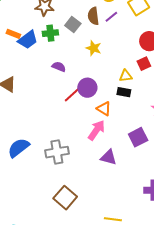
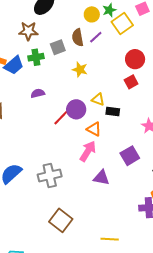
gray square: (73, 25) -> (58, 47), turned 35
purple semicircle: (59, 67) -> (38, 93), moved, turned -32
yellow triangle: (126, 76) -> (98, 99), moved, turned 32

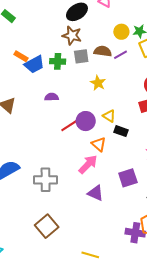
brown star: (28, 31) -> (72, 36), moved
brown semicircle: (78, 38) -> (103, 51), turned 96

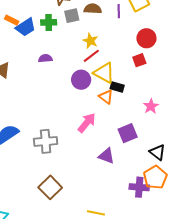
purple line: (120, 55) -> (119, 11), moved, turned -56
yellow triangle: (109, 116) -> (104, 73), size x1.6
red line: (69, 126) -> (91, 56), moved
orange triangle: (99, 144) -> (106, 97), moved
purple triangle: (96, 193) -> (106, 156), moved

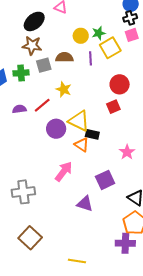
red line: (91, 56) -> (42, 105), moved
purple cross: (139, 187) -> (125, 243), moved

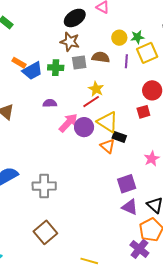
red line: (42, 105) -> (91, 102), moved
pink arrow: (64, 171) -> (68, 123), moved
purple triangle: (85, 204) -> (130, 207), moved
purple cross: (125, 243) -> (139, 249), turned 30

